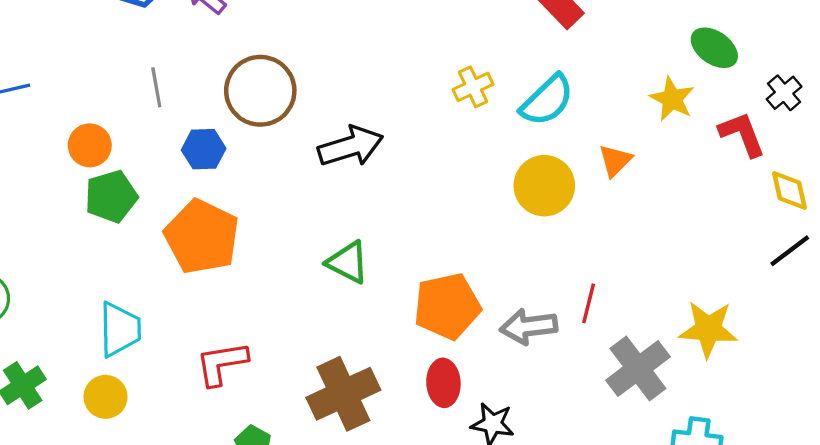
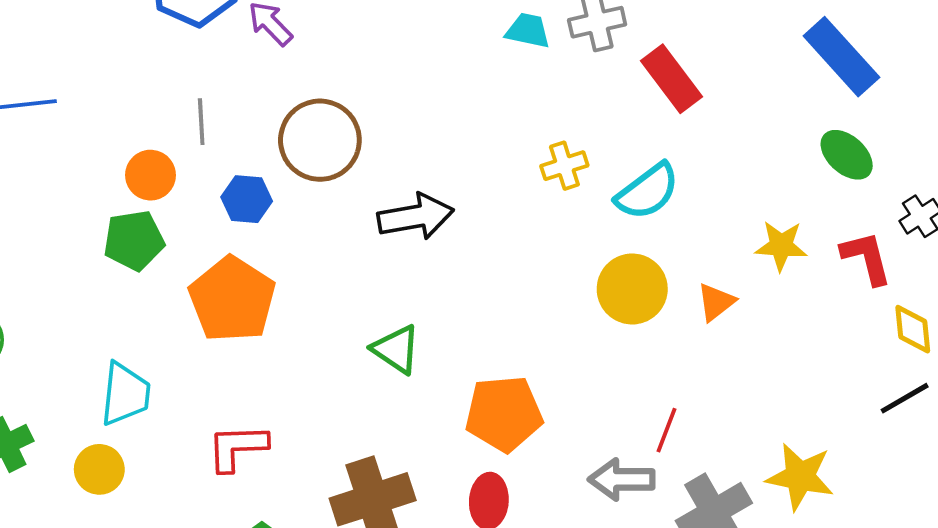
yellow star: (672, 99) -> (781, 246), moved, turned -30
orange circle: (90, 145) -> (150, 175), moved
orange triangle: (615, 161) -> (716, 302), moved
gray arrow: (529, 327) -> (622, 479), moved

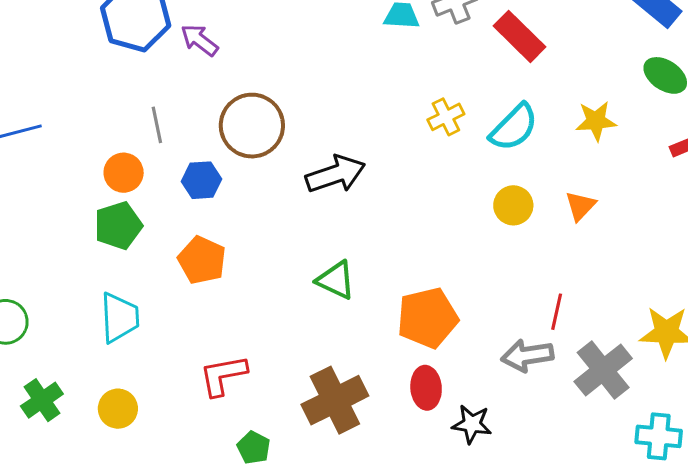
yellow star: (781, 246) -> (596, 121), moved
yellow circle: (632, 289) -> (513, 205), size x0.7
orange pentagon: (232, 299) -> (202, 260), size x0.7
cyan trapezoid: (125, 394) -> (120, 318), moved

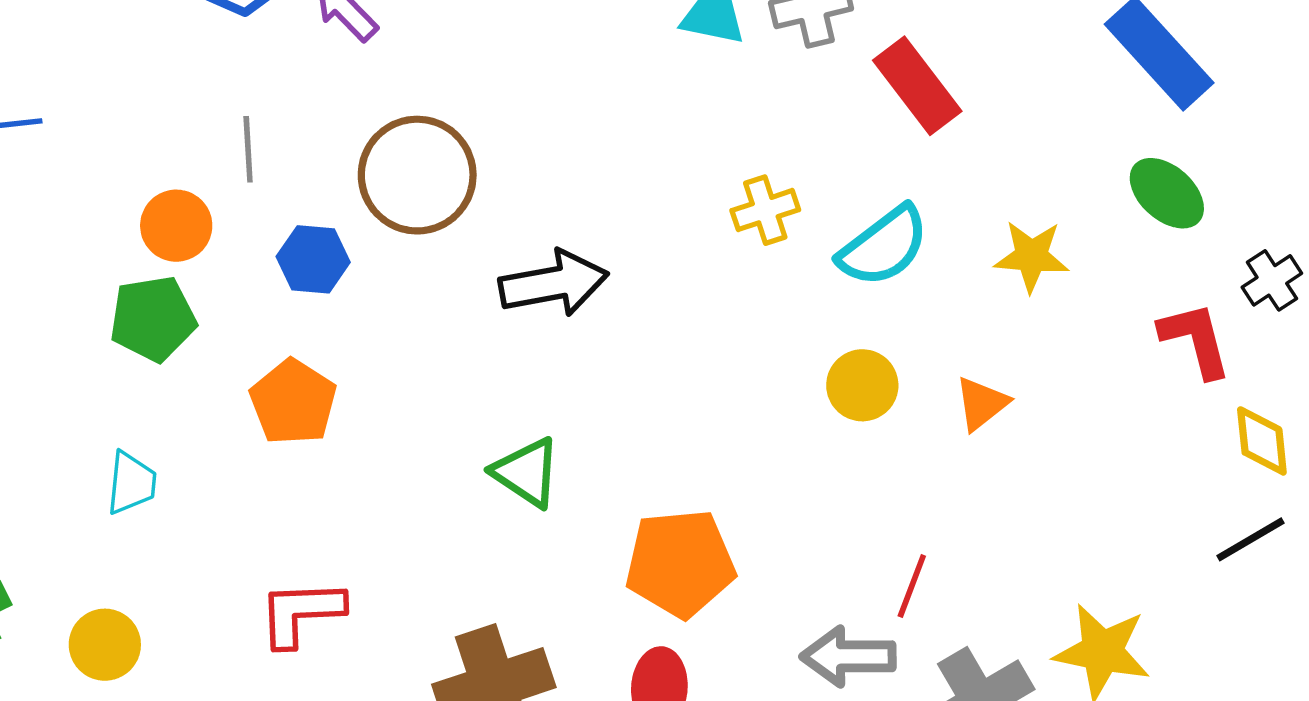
cyan trapezoid: (120, 318) -> (131, 483), size x0.7

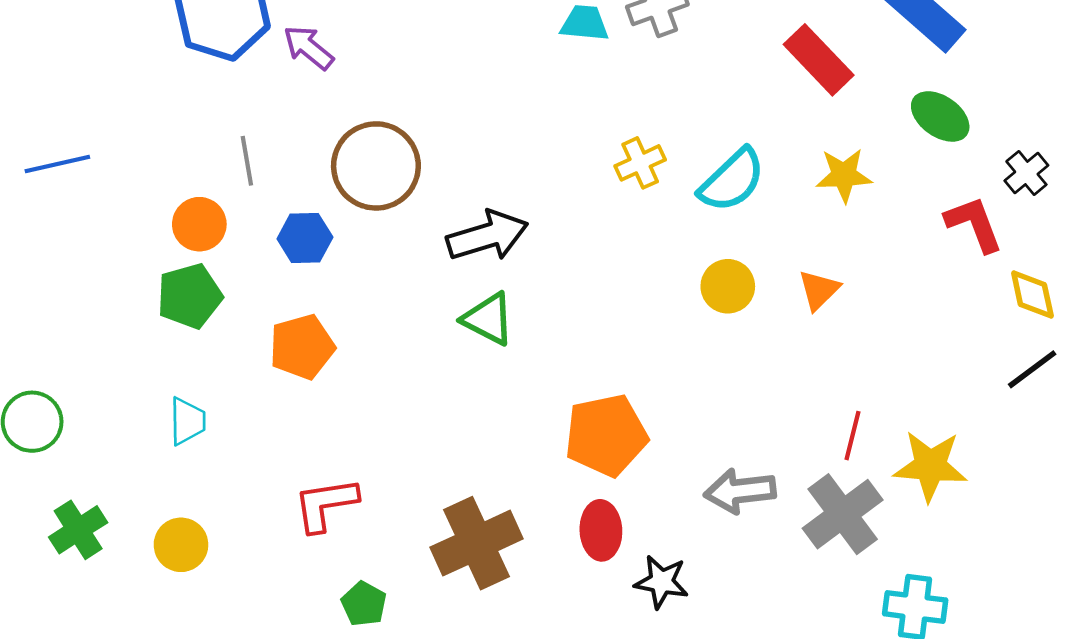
red rectangle: (917, 86) -> (819, 60), moved
orange pentagon: (293, 402) -> (302, 347), turned 30
green triangle: (527, 472) -> (488, 319), moved
red line: (912, 586) -> (853, 436), moved

